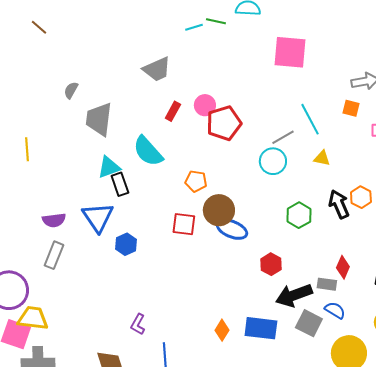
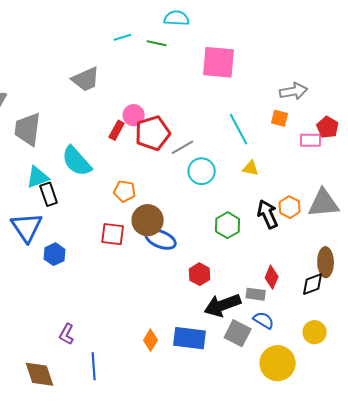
green line: (216, 21) -> (157, 43), moved
red rectangle: (173, 111) -> (117, 130), moved
gray line: (283, 137) -> (183, 147), moved

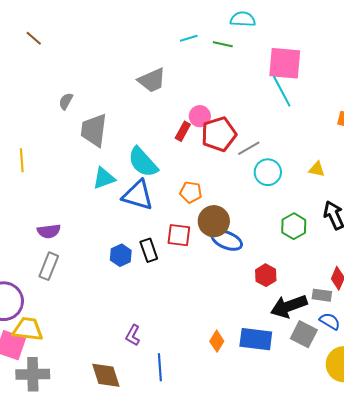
cyan line: (239, 129) -> (282, 91), moved
black rectangle: (49, 194) -> (149, 250), moved
blue triangle: (27, 227) -> (138, 195), moved, turned -40

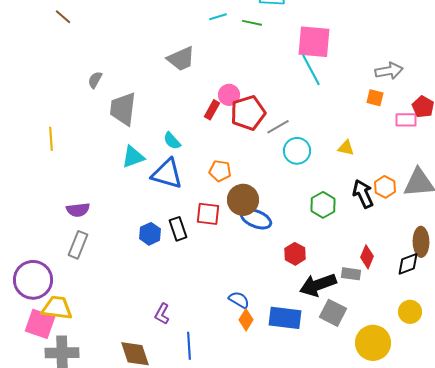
cyan semicircle: (143, 162) -> (172, 141), size x0.6
blue semicircle: (330, 321) -> (239, 300), moved

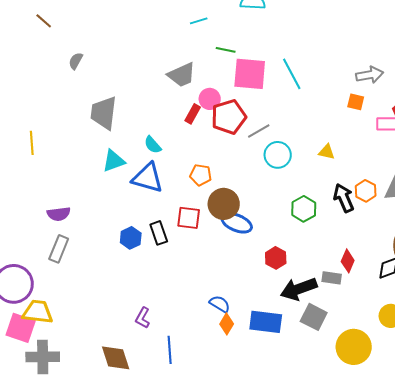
green line: (252, 23) -> (226, 50), moved
pink square: (314, 42) -> (250, 74), moved
gray trapezoid: (181, 59) -> (182, 75), moved
gray semicircle: (95, 80) -> (76, 61), moved

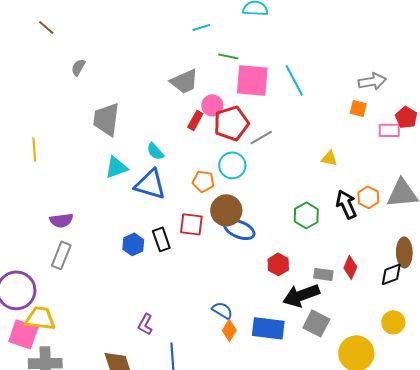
cyan circle: (278, 155) -> (232, 165), moved
gray rectangle: (332, 278) -> (323, 274), moved

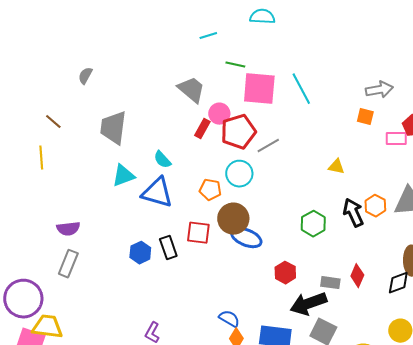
brown line: (46, 27) -> (53, 122), moved
gray trapezoid: (184, 81) -> (191, 90), turned -116

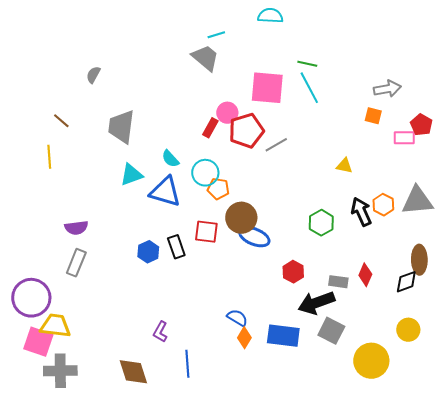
green line: (235, 65) -> (307, 64), moved
gray trapezoid: (191, 90) -> (205, 58), moved
cyan circle: (239, 174) -> (205, 173), moved

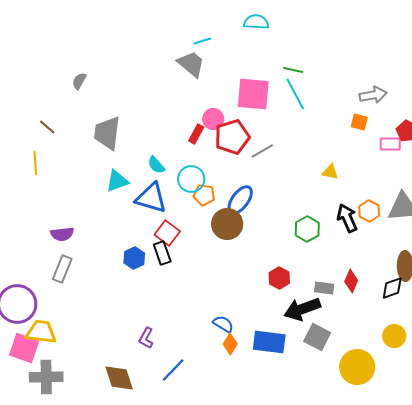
red square: (206, 232) -> (167, 233), moved, turned 30
blue ellipse: (254, 237) -> (240, 200), moved, turned -76
blue line: (187, 364) -> (173, 370), turned 48

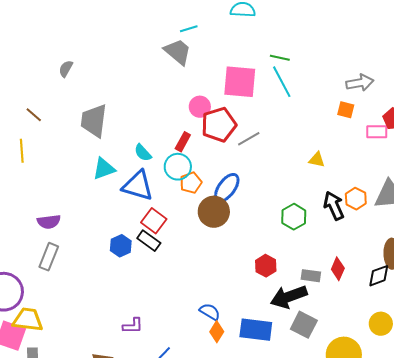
red rectangle: (196, 134) -> (183, 142), moved
orange pentagon: (204, 195) -> (191, 183), turned -30
black rectangle: (162, 253) -> (149, 241), turned -35
purple L-shape: (146, 338) -> (133, 326), turned -120

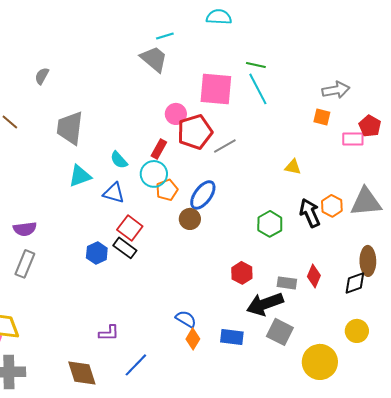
blue triangle: (138, 186) -> (114, 193), size x0.7
brown circle: (214, 212) -> (190, 219), size x0.7
blue rectangle: (256, 330) -> (232, 337), size x0.7

